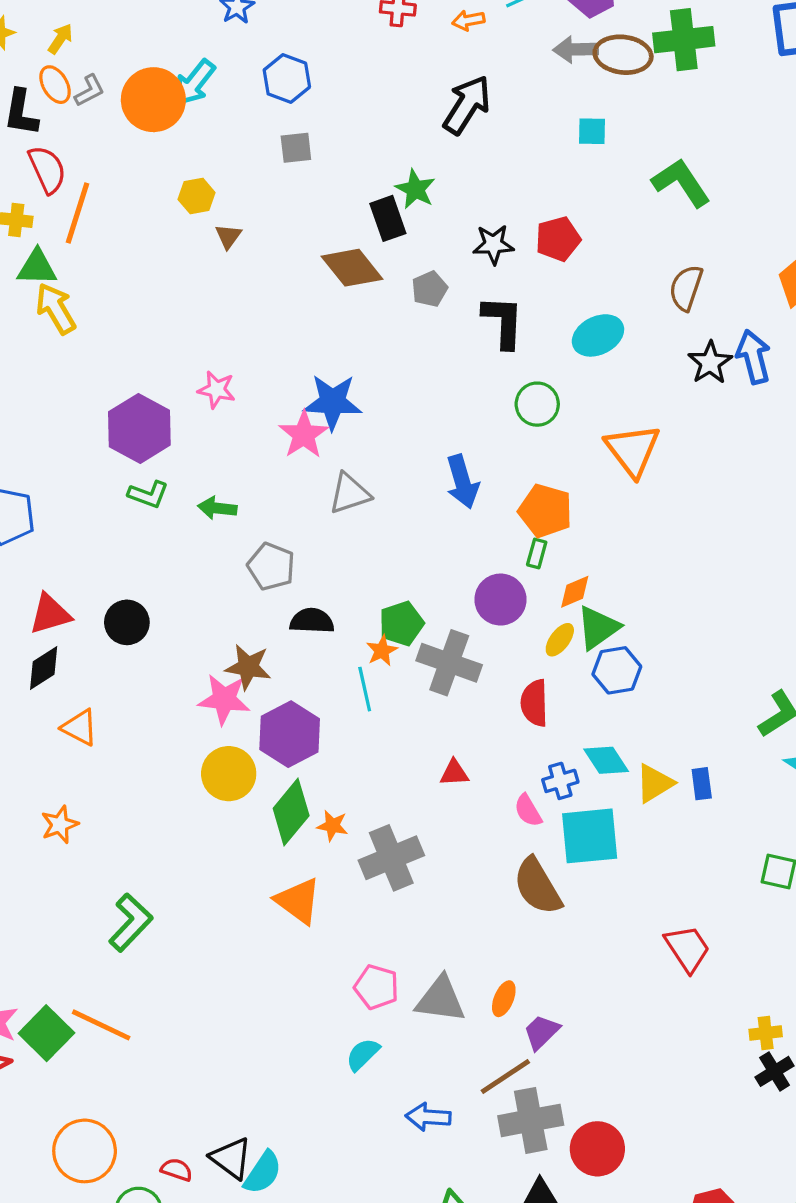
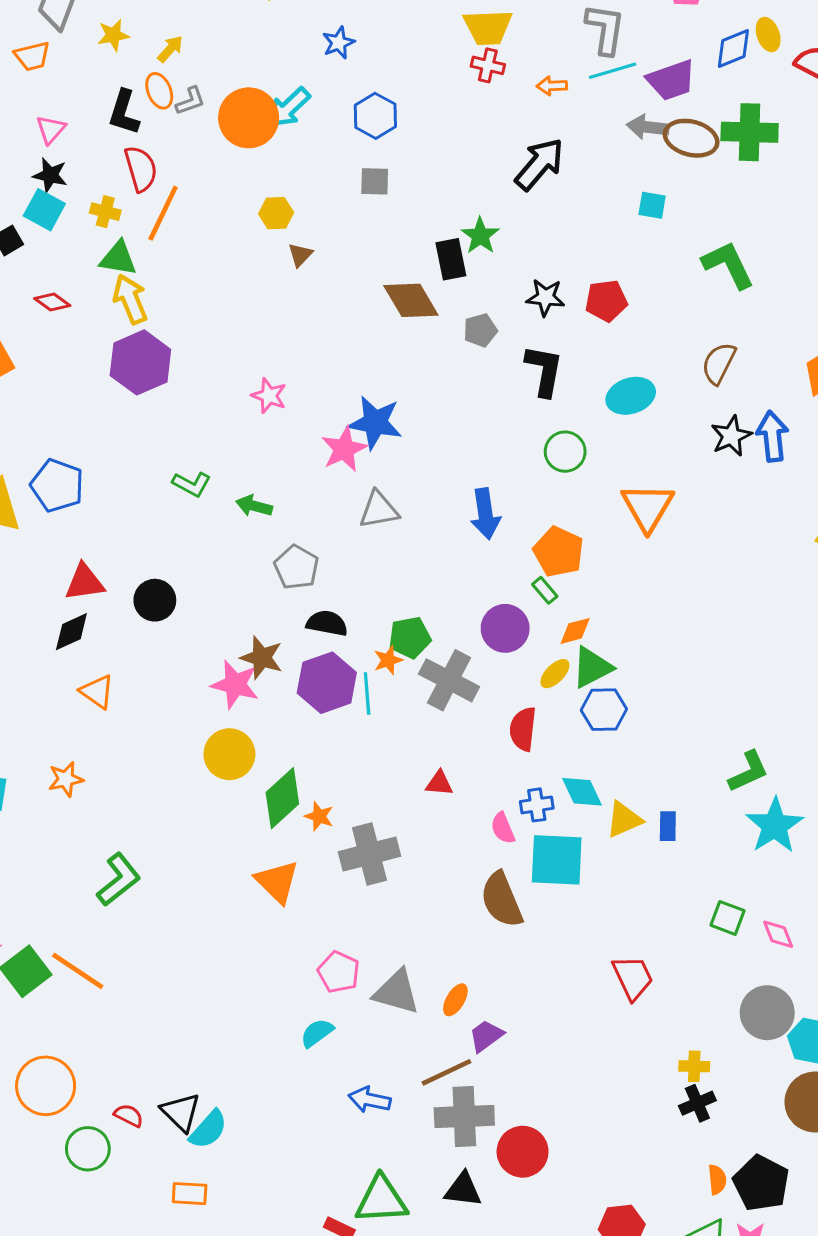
purple hexagon: (139, 428) -> (140, 362), moved
green rectangle: (537, 553) -> (545, 590), turned -64
purple hexagon: (290, 734) -> (327, 683), moved

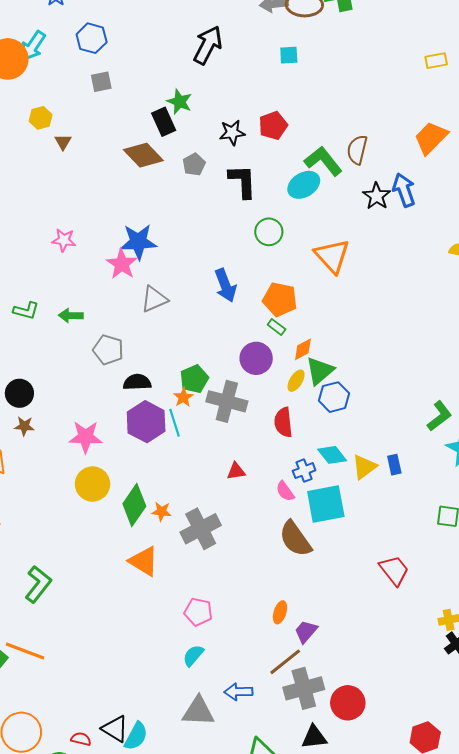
green L-shape: (728, 265) -> (323, 161), moved
brown star: (262, 658) -> (24, 426), moved, size x0.7
gray triangle: (397, 992) -> (198, 711), moved

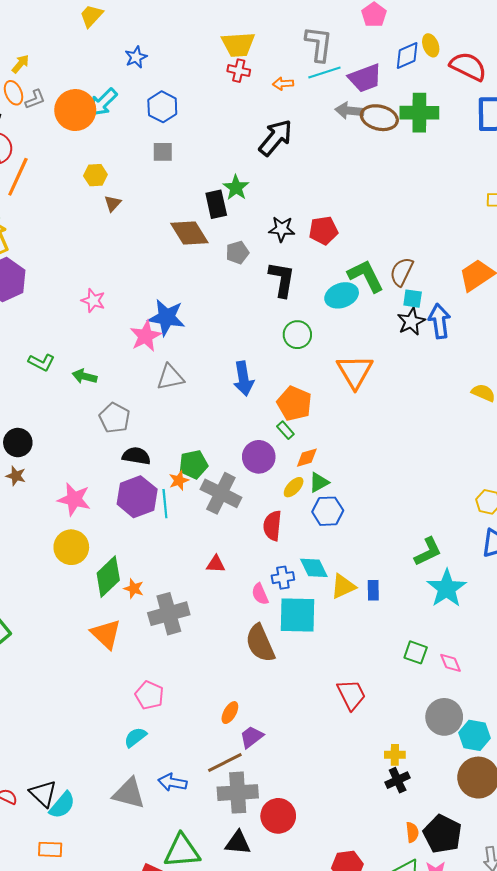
cyan square: (289, 55) -> (413, 299), moved
green triangle: (320, 371) -> (319, 482), size x0.7

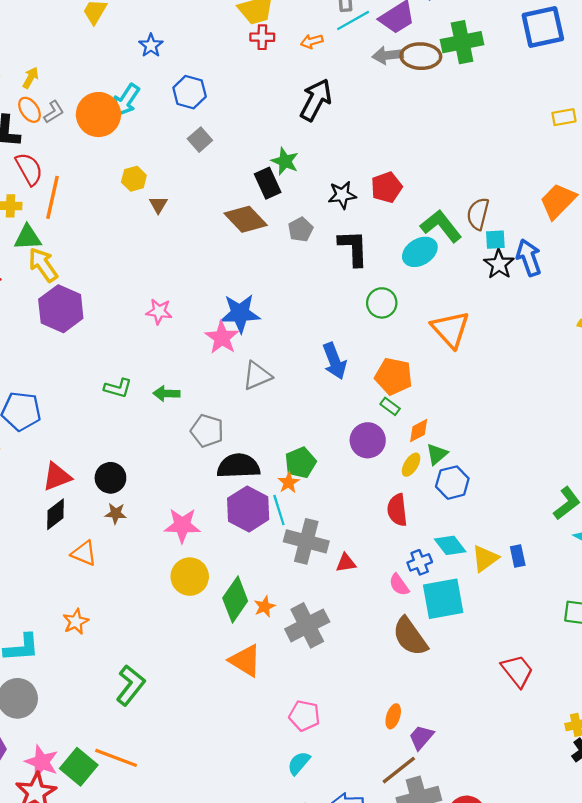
gray square: (163, 152) -> (200, 140), turned -30
black semicircle: (136, 456) -> (238, 466), size x1.4
gray cross: (221, 493) -> (306, 541), moved
orange star: (134, 589) -> (265, 607), turned -30

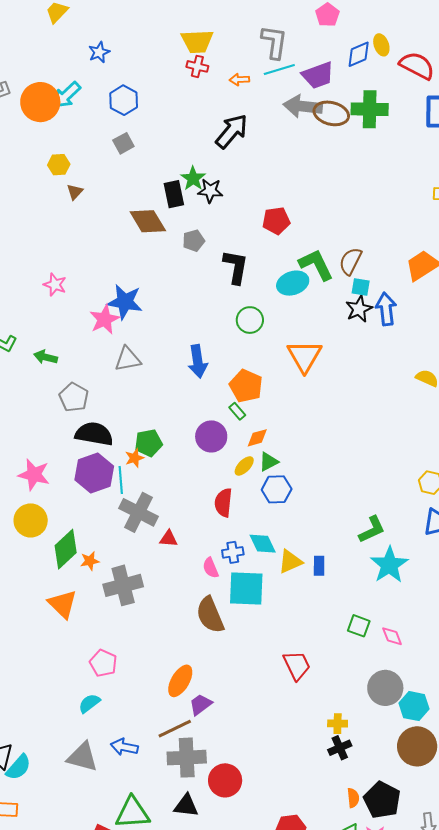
gray arrow: (388, 55) -> (303, 106), size x1.4
black star: (342, 195) -> (210, 191), moved
orange ellipse: (393, 716) -> (180, 681), size x1.5

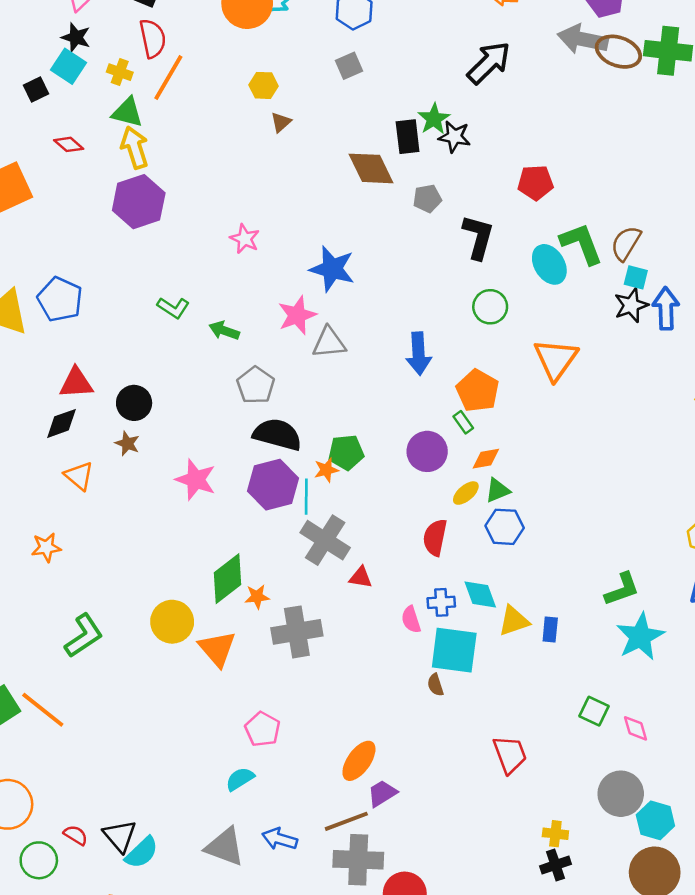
cyan ellipse: (293, 283) -> (549, 264), turned 72
pink star: (105, 319) -> (297, 315), moved
yellow circle: (31, 520) -> (172, 622), moved
brown semicircle: (210, 615) -> (435, 685), moved, size x0.5

